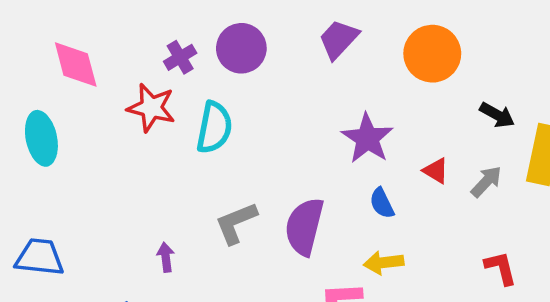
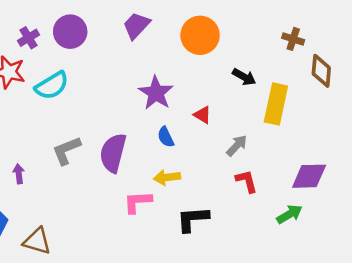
cyan semicircle: (214, 128) -> (52, 86), turned 48
gray arrow: (486, 182) -> (237, 146), moved

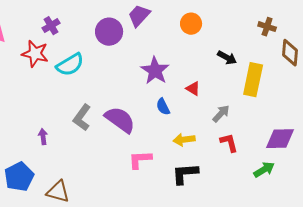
purple circle: (70, 32) -> (109, 32), moved
orange circle: (200, 35) -> (191, 24), size x0.7
gray L-shape: (66, 150) -> (82, 118), turned -32
purple semicircle: (113, 153) -> (120, 120), turned 112
yellow arrow: (167, 177) -> (184, 140), moved

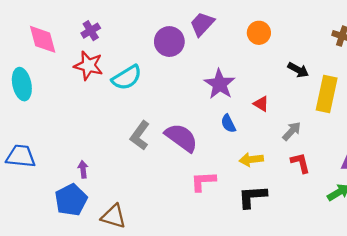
purple cross: (51, 26) -> (91, 31), moved
purple arrow: (43, 137) -> (83, 169), moved

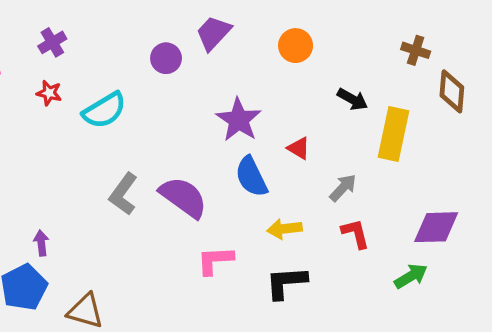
purple circle: (169, 42) -> (166, 58), size x0.7
red star: (88, 66) -> (49, 93), size x0.6
blue semicircle: (228, 123) -> (251, 177), size x1.5

